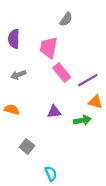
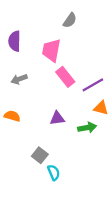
gray square: (27, 146) -> (40, 155), moved
cyan semicircle: (51, 174) -> (54, 172), moved

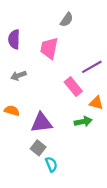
pink rectangle: (65, 77) -> (73, 87), moved
purple line: (93, 85) -> (92, 67), moved
purple triangle: (57, 118) -> (41, 123), moved, size x1.5

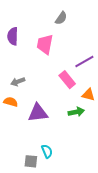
gray arrow: (18, 76) -> (18, 82), moved
gray square: (38, 148) -> (31, 161), moved, turned -32

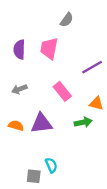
purple semicircle: (13, 36) -> (19, 50), moved
pink rectangle: (67, 80) -> (62, 91), moved
orange semicircle: (11, 102) -> (16, 126), moved

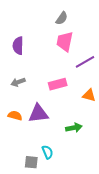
pink trapezoid: (49, 48) -> (65, 42), moved
pink rectangle: (62, 91) -> (58, 84), turned -66
green arrow: (83, 122) -> (74, 128), moved

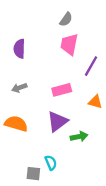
purple line: (85, 62) -> (91, 66), turned -30
purple triangle: (38, 114) -> (57, 121), moved, turned -30
orange semicircle: (15, 116) -> (16, 124), size x1.5

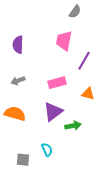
gray semicircle: (66, 19) -> (75, 12), moved
gray square: (33, 174) -> (23, 160), moved

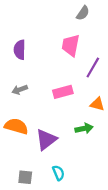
purple triangle: (53, 112) -> (46, 140), moved
green arrow: (73, 126) -> (84, 128), moved
cyan semicircle: (47, 150) -> (58, 173), moved

